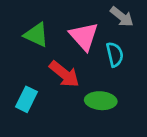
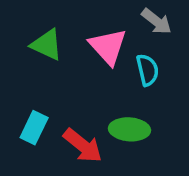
red arrow: (64, 74) -> (83, 146), moved

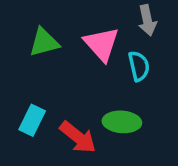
gray arrow: (156, 21) -> (147, 20), turned 40
green triangle: (47, 45) -> (44, 42), turned -40

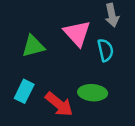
green triangle: (44, 42) -> (33, 46), moved

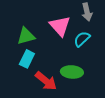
cyan semicircle: (105, 50) -> (82, 39), turned -120
cyan rectangle: (24, 91) -> (27, 59), moved

